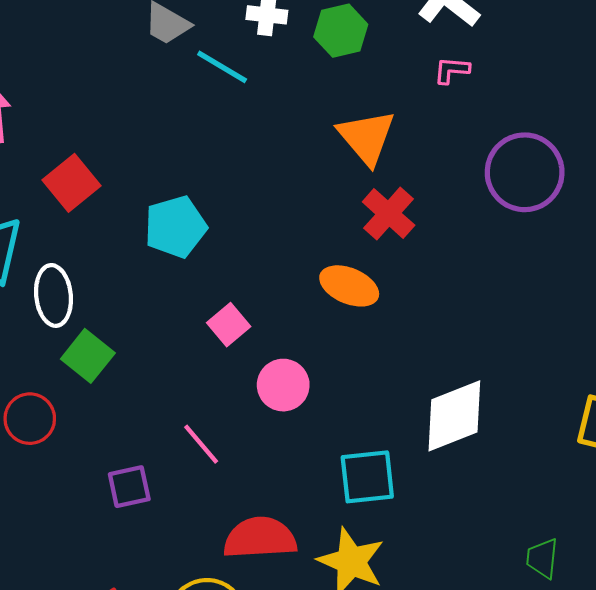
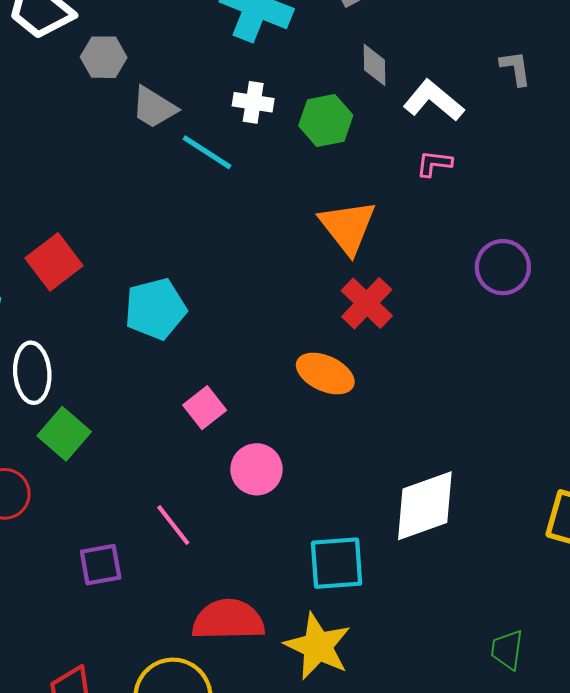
purple circle: (525, 172) -> (503, 267), size x0.7

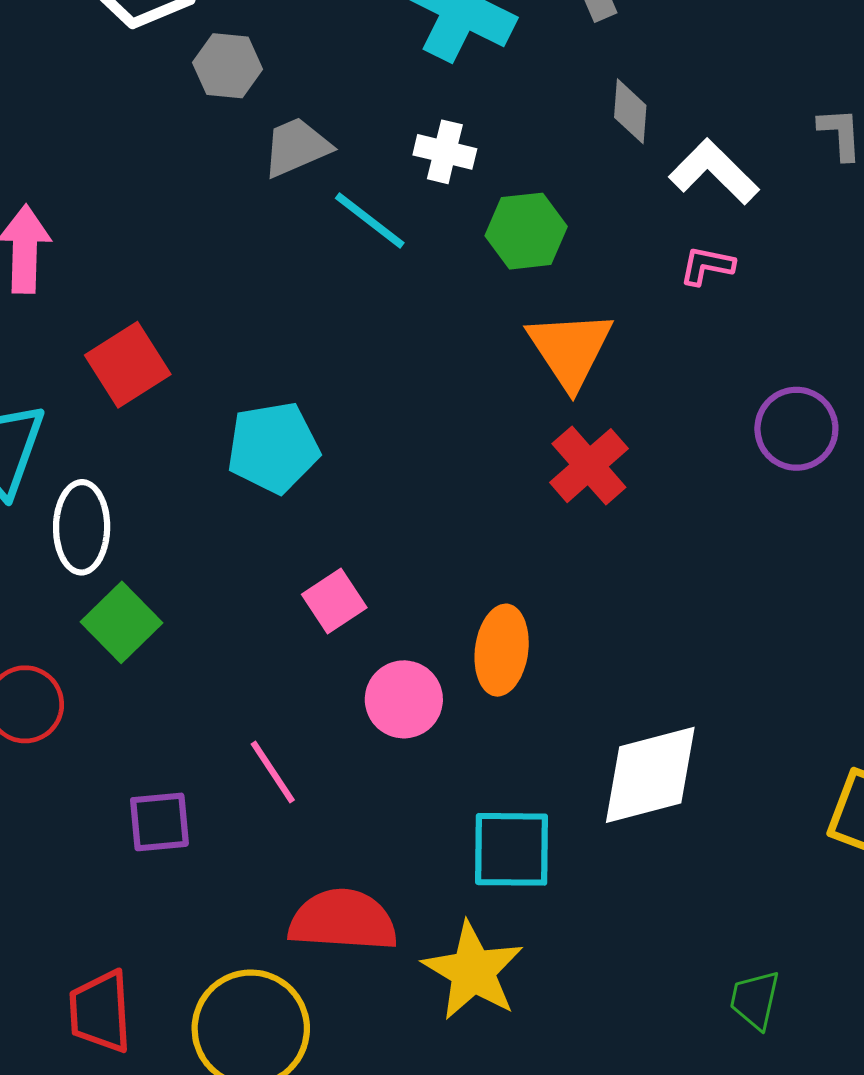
gray trapezoid: (154, 107) -> (296, 147), turned 120
green hexagon: (326, 120) -> (526, 231), moved
orange ellipse: (325, 374) -> (502, 650), moved, turned 68

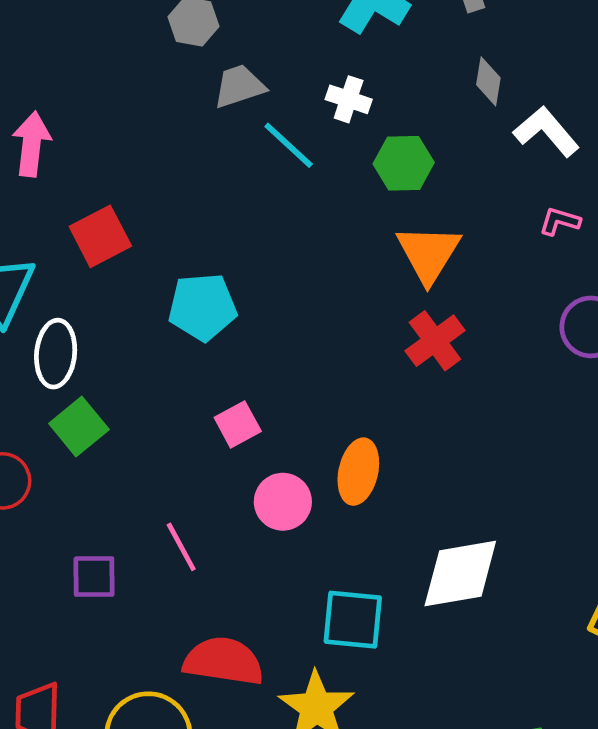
pink L-shape: (707, 266) -> (560, 221), moved

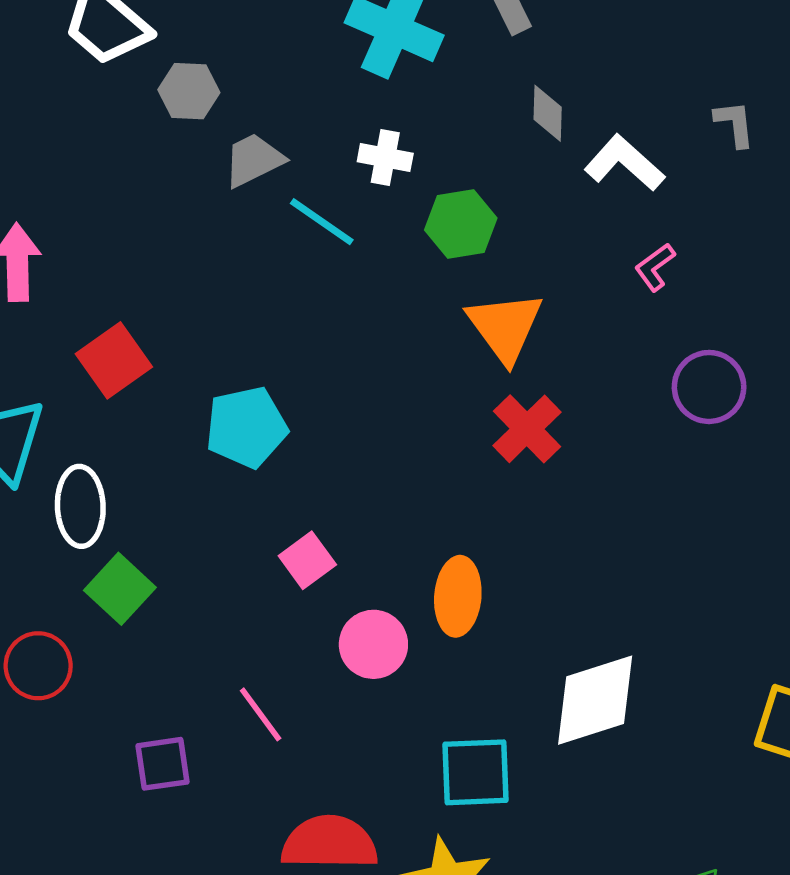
pink L-shape: (560, 221) -> (655, 267), turned -45

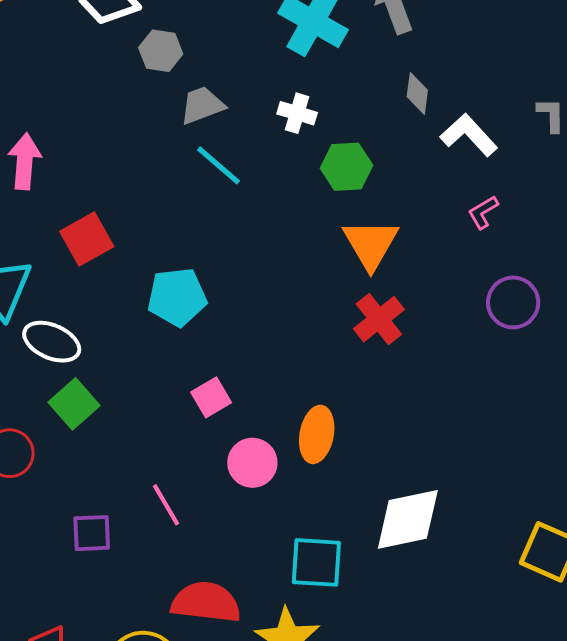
cyan line: (322, 222) -> (219, 165), moved
white ellipse: (80, 506) -> (52, 342), turned -70

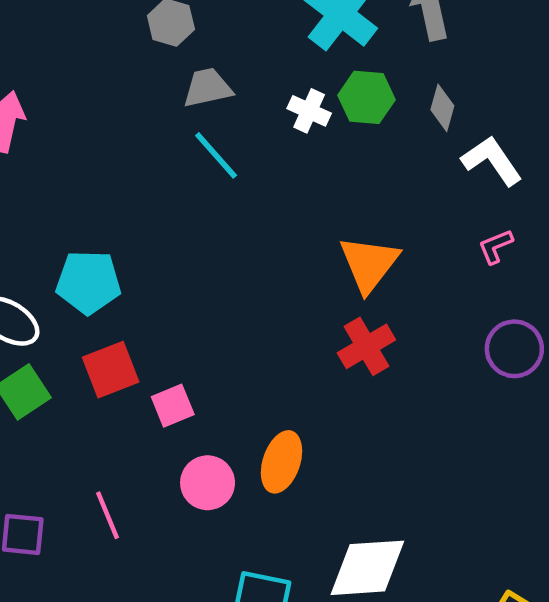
green hexagon: (346, 167) -> (366, 97), moved
red square: (87, 239) -> (111, 370), moved
cyan pentagon: (177, 297) -> (88, 282), moved

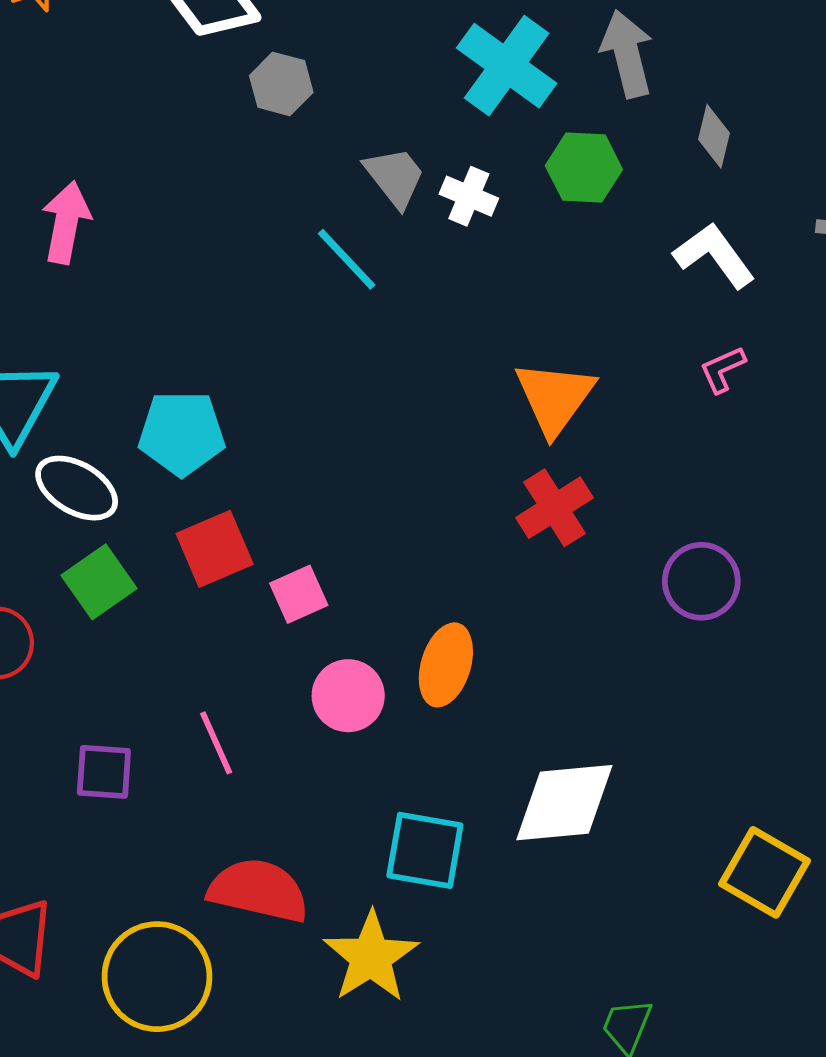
gray trapezoid: (208, 88) -> (395, 177), moved, turned 66
green hexagon: (366, 97) -> (584, 168), moved
gray diamond: (442, 108) -> (714, 136), moved
purple circle: (514, 349) -> (701, 581), moved

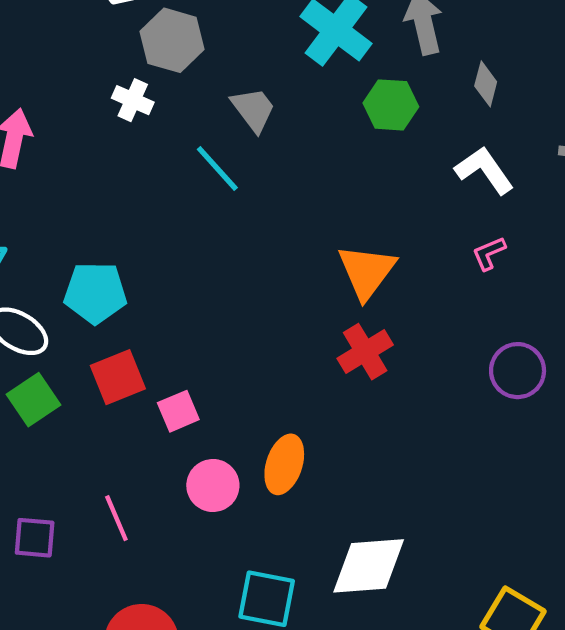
gray hexagon: (281, 84) -> (172, 40), size x1.4
white cross: (469, 196) -> (133, 100), moved
purple circle: (701, 581) -> (518, 371), moved

